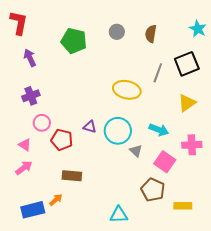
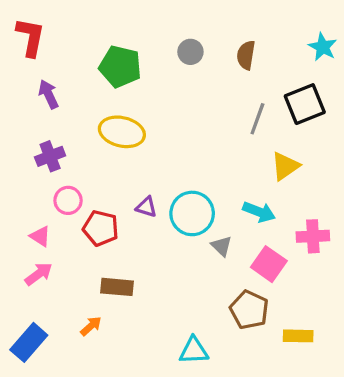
yellow ellipse: (127, 90) -> (122, 132), moved
yellow triangle: (187, 103) -> (285, 166), moved
blue rectangle: (33, 210) -> (29, 342), moved, turned -35

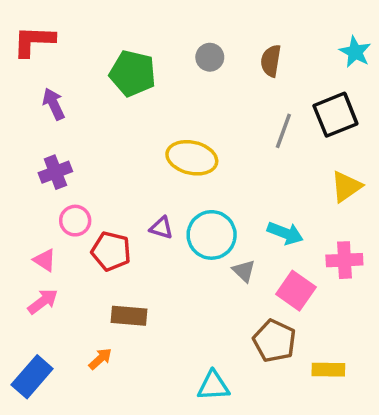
red L-shape: (30, 37) -> (34, 41), turned -99
yellow ellipse: (122, 132) -> (192, 158), moved
yellow triangle: (285, 166) -> (346, 186), moved

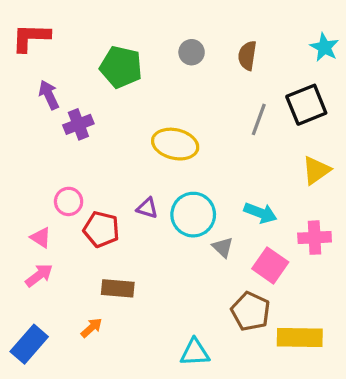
purple cross: (55, 172) -> (78, 124), moved
yellow rectangle: (328, 370) -> (300, 338), size x1.5

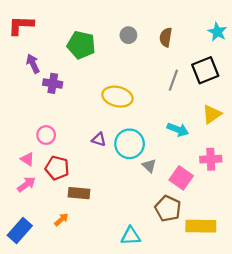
purple cross: (78, 124) -> (53, 83), turned 30
cyan arrow: (260, 213) -> (178, 130), moved
red pentagon: (101, 229) -> (57, 168), moved

